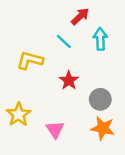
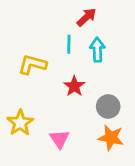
cyan arrow: (100, 39) -> (97, 50), moved
cyan line: (64, 41) -> (69, 44), turned 48

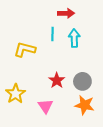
red arrow: (87, 17) -> (66, 13), turned 42
red star: (74, 86) -> (57, 80), moved

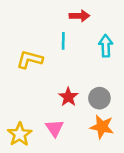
cyan arrow: (74, 38) -> (106, 46), moved
yellow star: (15, 94) -> (20, 134), moved

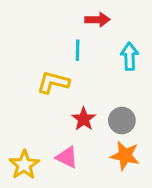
yellow L-shape: (30, 59) -> (53, 82), moved
pink triangle: (55, 128) -> (67, 157), turned -30

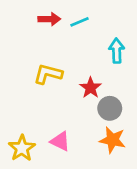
red arrow: (97, 20) -> (49, 19), moved
cyan line: (78, 50) -> (80, 22), moved, turned 66
red star: (84, 119) -> (91, 88), moved

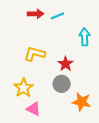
gray circle: (110, 108) -> (62, 84), moved
pink triangle: (60, 141) -> (34, 109), moved
yellow star: (22, 148) -> (24, 88), moved

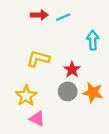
orange star: (82, 102) -> (93, 93), moved

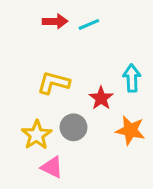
cyan arrow: (93, 40) -> (132, 78), moved
gray circle: (68, 91) -> (73, 127), moved

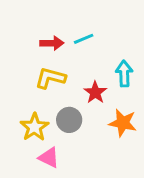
red arrow: (55, 21) -> (52, 43), moved
cyan line: (89, 24) -> (84, 39), moved

